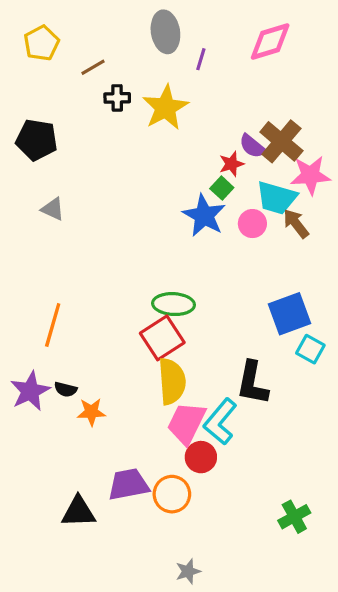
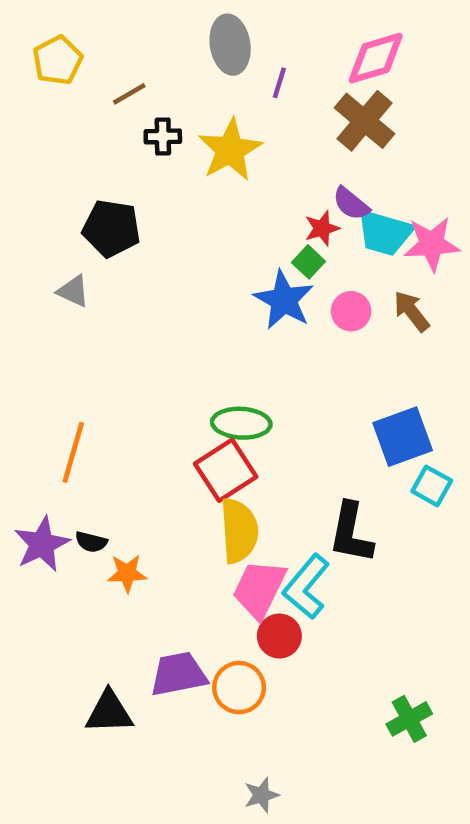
black pentagon: (37, 140) -> (111, 228), moved
brown cross: (281, 141) -> (364, 121), moved
cyan trapezoid: (277, 198) -> (385, 233), moved

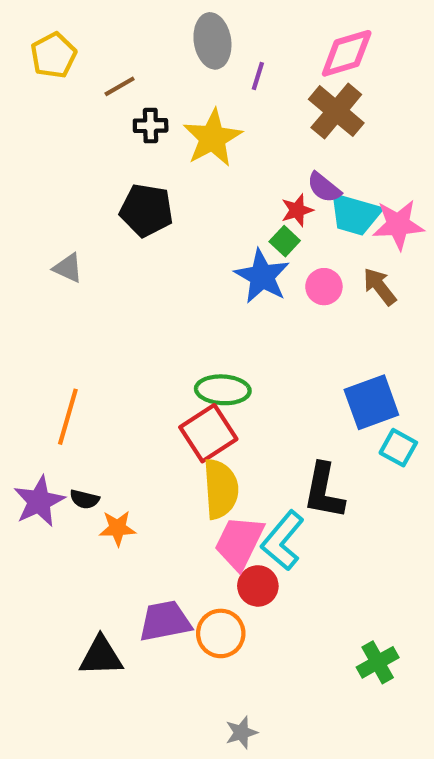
black pentagon: (111, 228) -> (146, 210), moved

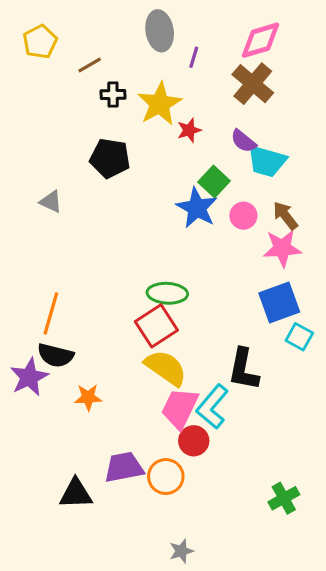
red star: (297, 210) -> (189, 130), moved
pink star: (398, 225) -> (282, 248), moved
green square: (285, 241) -> (214, 181), size x1.4
yellow semicircle: (221, 489) -> (166, 368), turned -51
black semicircle: (84, 499) -> (56, 355), moved, size x1.6

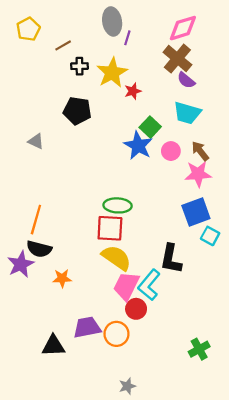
purple line: (194, 57) -> (127, 38), moved
purple semicircle: (243, 141) -> (186, 80), moved
red square: (156, 326) -> (110, 228), turned 36

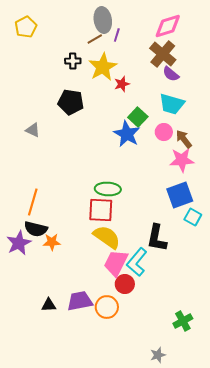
brown line: (63, 45) -> (95, 39), moved
pink circle: (171, 151) -> (164, 132), moved
orange star: (62, 278) -> (52, 242), moved
black triangle: (53, 346) -> (49, 305), moved, size x0.7
gray star: (127, 386) -> (158, 355), moved

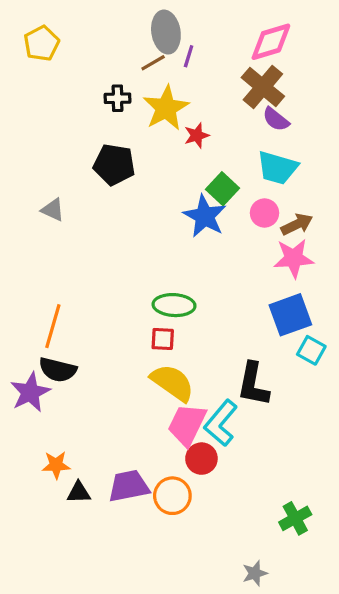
brown arrow: (184, 139) -> (297, 224), turned 102
red square: (101, 210) -> (163, 339), size x0.6
orange star: (52, 242) -> (56, 465), moved

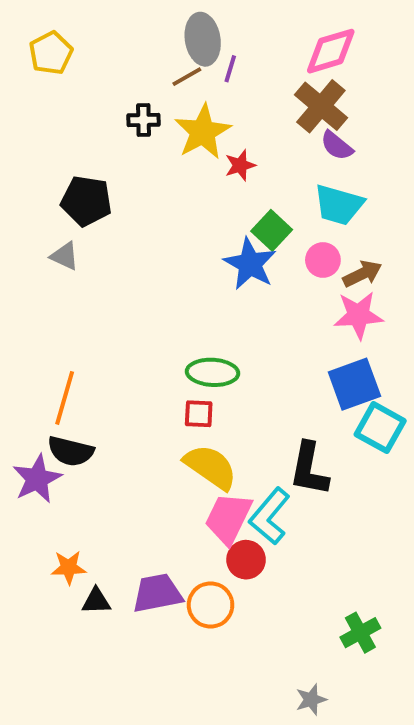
black pentagon: (114, 165) -> (86, 201), moved
cyan square: (311, 350) -> (380, 428), size x1.4

